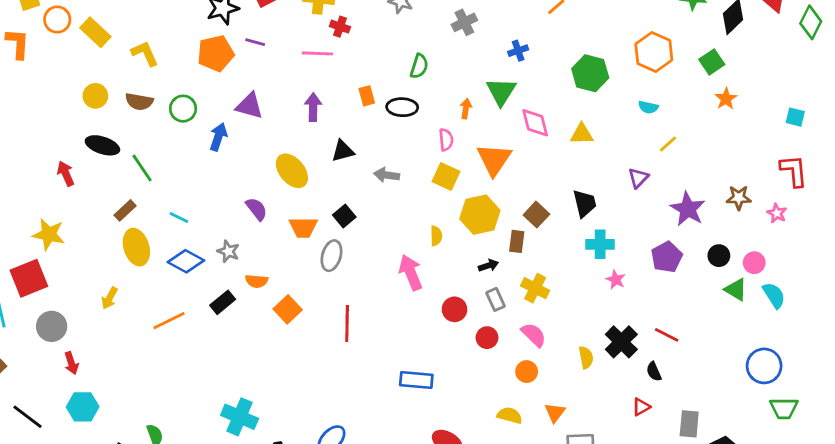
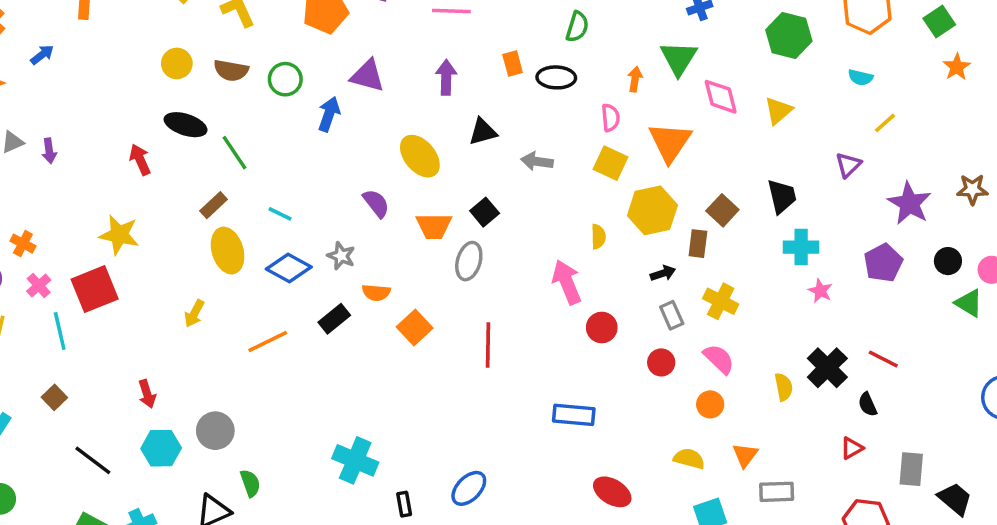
yellow triangle: (582, 134) -> (778, 111), turned -40
red circle: (454, 309) -> (602, 327), moved
gray circle: (52, 326) -> (215, 431), moved

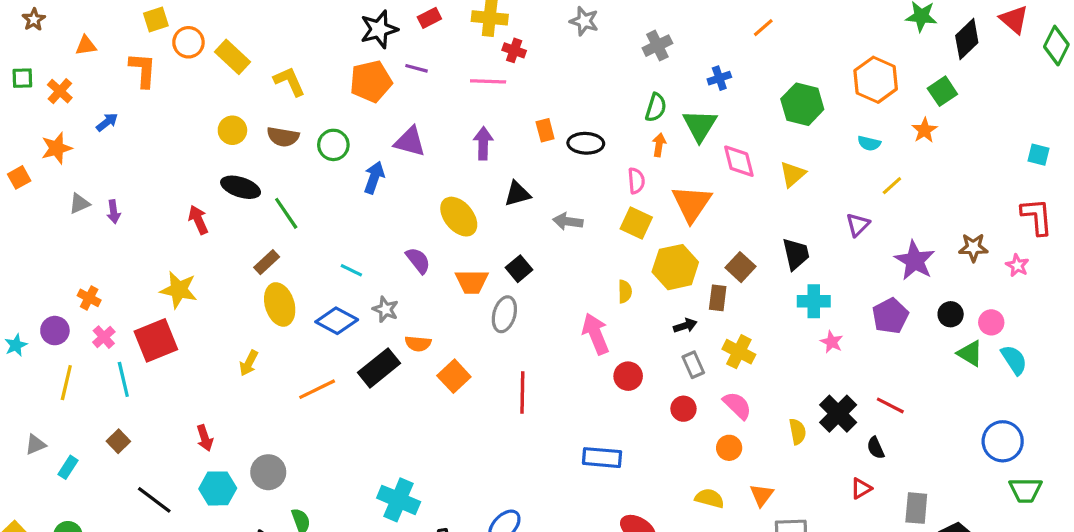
green semicircle: (577, 27) -> (656, 107), moved
orange star: (957, 67) -> (924, 130), moved
cyan line: (280, 214) -> (351, 270), moved
black rectangle: (334, 319) -> (379, 368), size x1.4

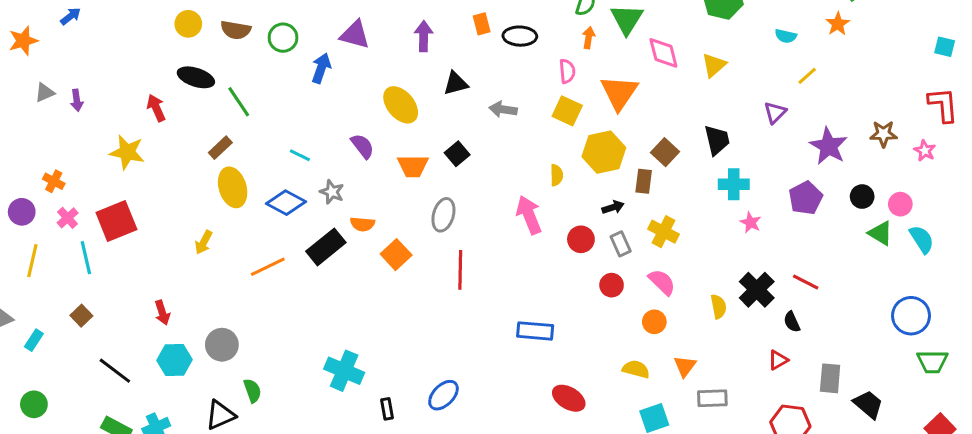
yellow star: (179, 290) -> (127, 152), moved
gray ellipse: (504, 314) -> (443, 215), moved
red circle: (628, 376) -> (581, 239), moved

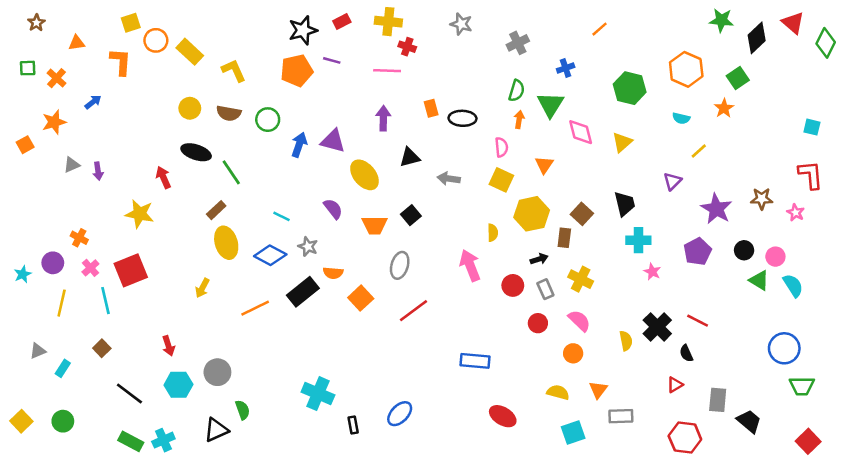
purple triangle: (355, 35) -> (333, 141), moved
orange triangle: (619, 93) -> (544, 165), size x0.6
red line: (460, 270) -> (413, 311), turned 52

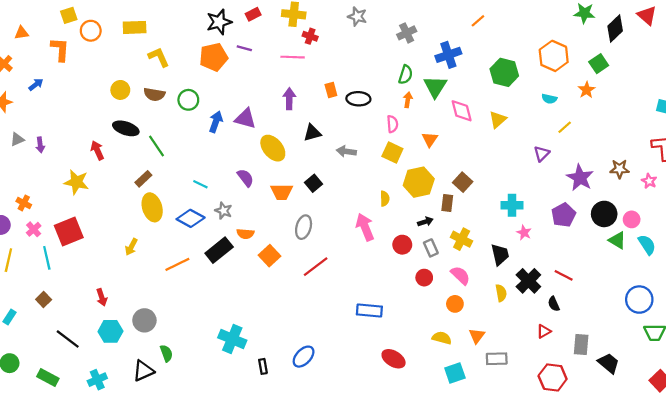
yellow rectangle: (190, 52) -> (135, 27), moved, turned -45
blue cross: (566, 68) -> (448, 55), size x1.6
black trapezoid: (625, 204) -> (500, 255), moved
black circle: (744, 250) -> (604, 214), size x1.5
green rectangle: (131, 441) -> (48, 377), moved

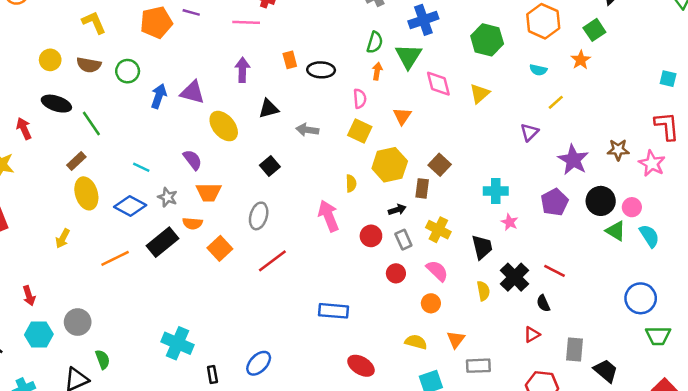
pink star: (649, 181) -> (652, 163), size x1.5
orange trapezoid: (282, 192) -> (209, 192), moved

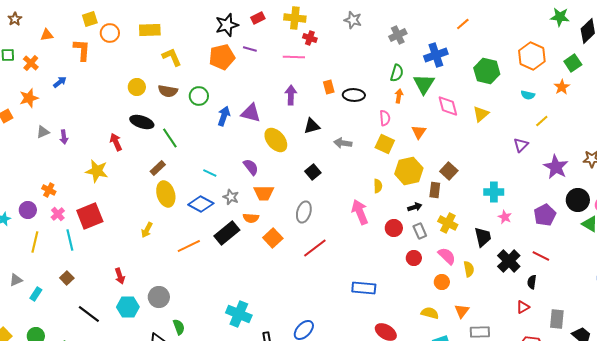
purple pentagon: (554, 202) -> (545, 215), moved
yellow semicircle: (483, 291) -> (469, 269), moved
black semicircle: (543, 303) -> (532, 282), turned 32

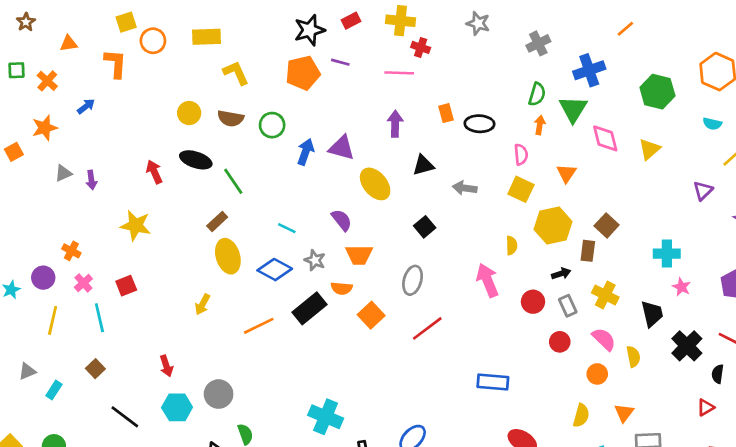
red arrow: (116, 142) -> (154, 172), moved
red square: (90, 216) -> (126, 286), size x0.6
yellow semicircle: (430, 313) -> (581, 415), turned 90

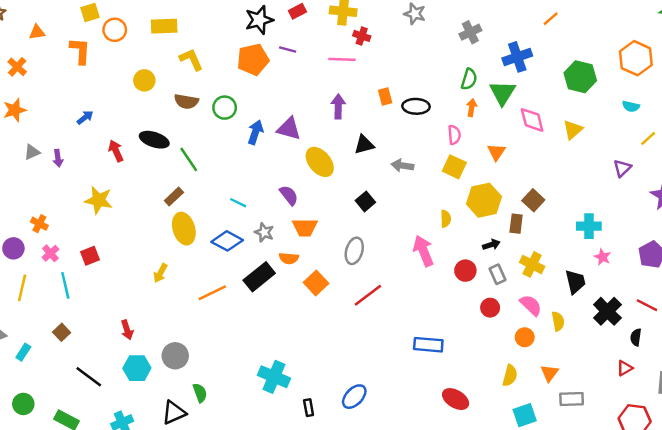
blue arrow: (86, 106) -> (85, 117), moved
yellow circle: (189, 113) -> (144, 80), moved

